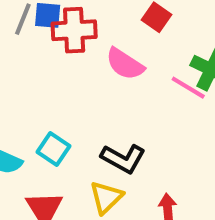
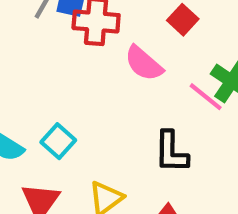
black L-shape: (123, 158) -> (171, 152), moved, turned 54

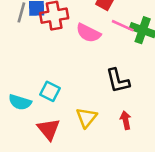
pink line: (206, 97) -> (123, 26), moved

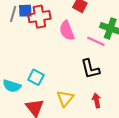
pink line: (123, 26) -> (96, 41), moved
pink semicircle: (88, 33) -> (67, 31), turned 42

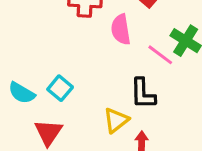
yellow triangle: (65, 98) -> (116, 120), moved

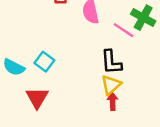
yellow triangle: (116, 120) -> (111, 85), moved

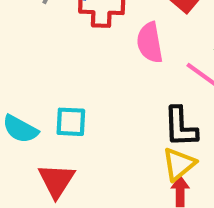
cyan square: (44, 62) -> (71, 122), turned -36

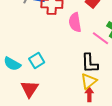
cyan square: (71, 122) -> (37, 60), turned -35

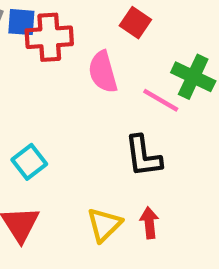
yellow triangle: (89, 81) -> (104, 225), moved

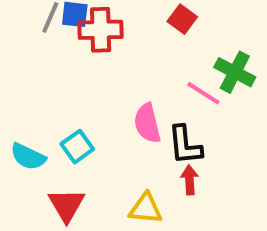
pink semicircle: (103, 72) -> (147, 123), moved
red arrow: (149, 223) -> (189, 180), moved
yellow triangle: (104, 225) -> (146, 208), turned 48

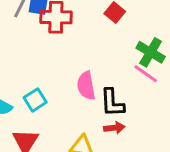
pink line: (203, 93) -> (146, 74), moved
red arrow: (189, 180) -> (114, 128), turned 84

